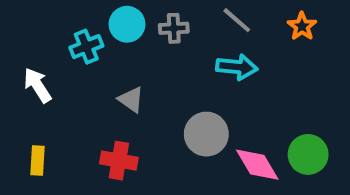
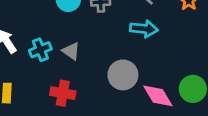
cyan cross: (86, 47) -> (40, 50), moved

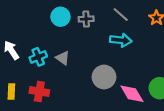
red cross: (63, 93) -> (39, 91), moved

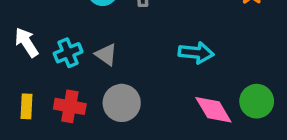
cyan arrow: (121, 40) -> (196, 53), moved
gray circle: (104, 77) -> (122, 103), moved

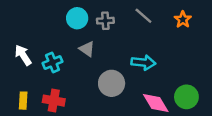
gray triangle: (106, 54) -> (87, 49), moved
gray circle: (122, 103) -> (112, 83), moved

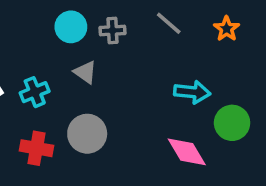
cyan arrow: (143, 62) -> (192, 92), moved
gray circle: (112, 83) -> (87, 134), moved
green circle: (186, 97) -> (232, 123), moved

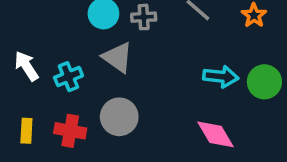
gray triangle: (85, 72) -> (117, 57), size x1.4
green circle: (232, 123) -> (264, 82), moved

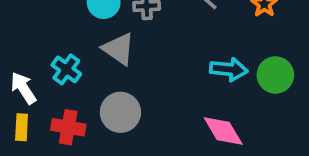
white arrow: (26, 66) -> (23, 88), moved
cyan cross: (68, 77) -> (66, 69), turned -32

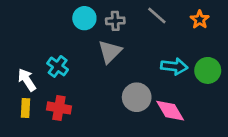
gray triangle: (119, 49) -> (110, 52), moved, turned 40
gray circle: (120, 112) -> (137, 97), moved

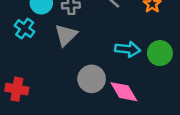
cyan cross: (58, 66) -> (25, 29), moved

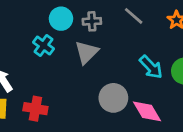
cyan arrow: (128, 49) -> (151, 67), turned 40

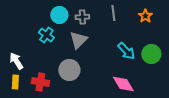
gray line: (134, 16) -> (113, 13), turned 42
gray circle: (113, 98) -> (69, 70), moved

